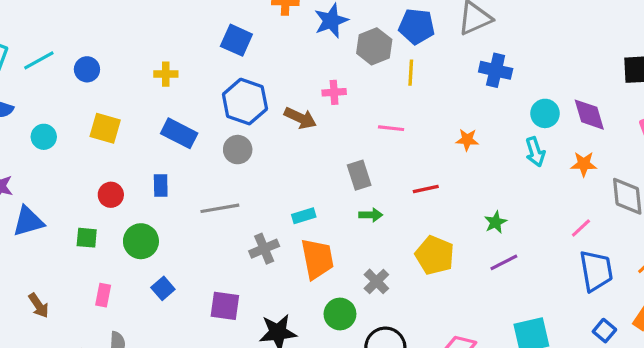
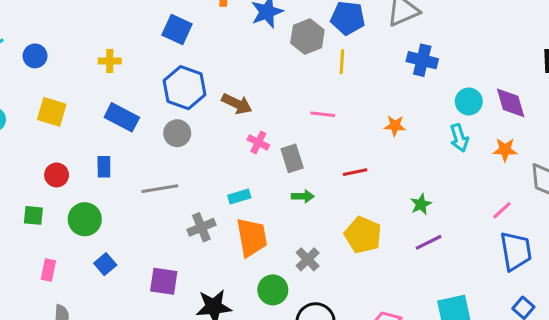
pink cross: (334, 92) -> (258, 142), moved, turned 30

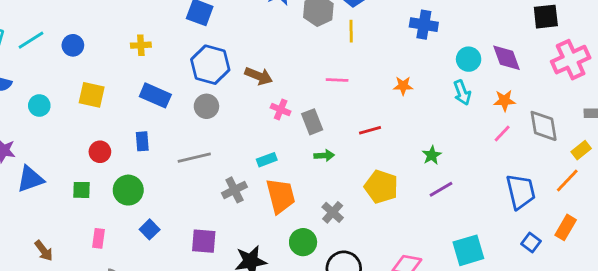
pink line: (502, 210) -> (502, 133), moved

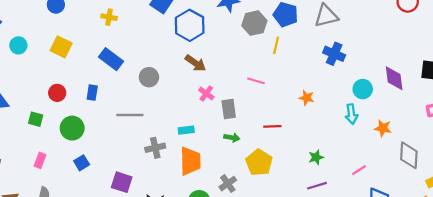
purple diamond: (507, 58) -> (394, 78), moved
blue hexagon: (210, 65) -> (190, 25), moved
pink line: (502, 133) -> (359, 170), moved
yellow pentagon: (381, 187) -> (259, 163), moved

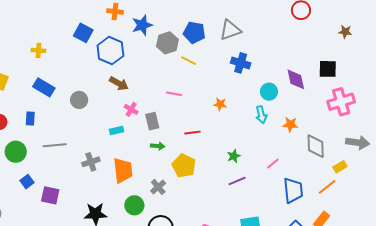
yellow line: (276, 45) -> (189, 61), turned -70
gray line: (130, 115) -> (55, 145), moved
cyan rectangle: (186, 130) -> (116, 130), moved
purple square: (122, 182) -> (50, 195), moved

